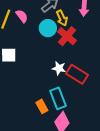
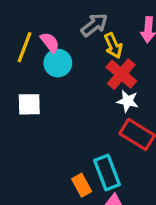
cyan circle: (48, 28) -> (58, 63), moved
white star: (59, 68) -> (128, 101), moved

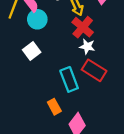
white square: (29, 104) -> (32, 51), moved, turned -36
cyan rectangle: (107, 172) -> (69, 79), moved

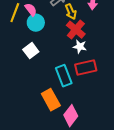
red rectangle: (94, 70) -> (86, 68), turned -45
orange rectangle: (54, 107) -> (51, 100), size x1.5

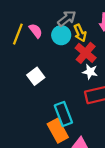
cyan circle: (36, 23) -> (61, 35), moved
cyan rectangle: (64, 76) -> (63, 114), moved

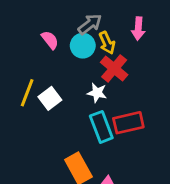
yellow line: (18, 34) -> (27, 93), moved
white star: (90, 72) -> (97, 93), moved
cyan rectangle: (63, 114) -> (101, 127), moved

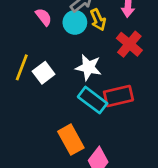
red cross: (114, 68) -> (129, 44), moved
white star: (97, 93) -> (88, 67), size x1.4
cyan rectangle: (101, 127) -> (93, 100), turned -32

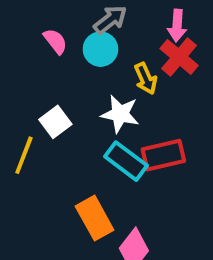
yellow arrow: (98, 20) -> (146, 79), moved
red cross: (129, 44) -> (179, 57), moved
yellow line: (22, 67) -> (24, 155), moved

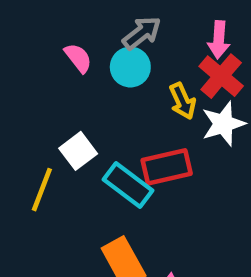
white star: (120, 114) -> (223, 124), moved, turned -30
red rectangle: (163, 155) -> (167, 167), moved
cyan rectangle: (126, 161) -> (128, 185), moved

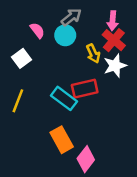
white square: (78, 151) -> (22, 58), moved

